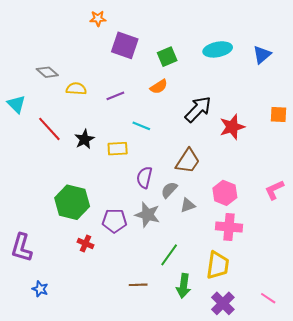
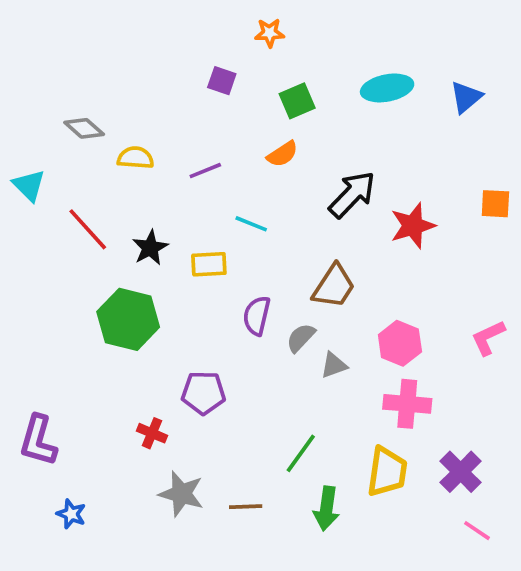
orange star: (98, 19) -> (270, 33), moved
purple square: (125, 45) -> (222, 81), size x0.6
green hexagon: (72, 202) -> (128, 319), moved
gray star: (147, 215) -> (181, 494), moved
purple cross: (223, 303) -> (461, 472), moved

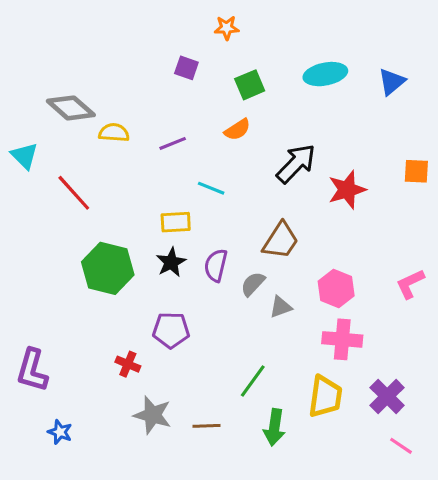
gray diamond: (84, 128) -> (71, 108), size x1.4
black star: (150, 248) -> (171, 262), moved

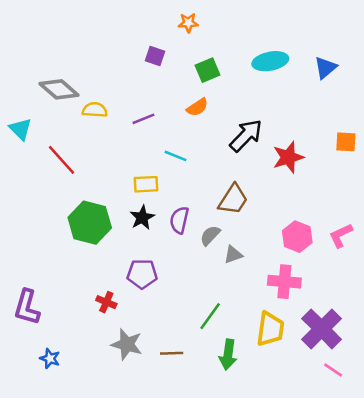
pink hexagon: (336, 288) -> (297, 237), moved
purple cross: (387, 396) -> (322, 329), size x1.4

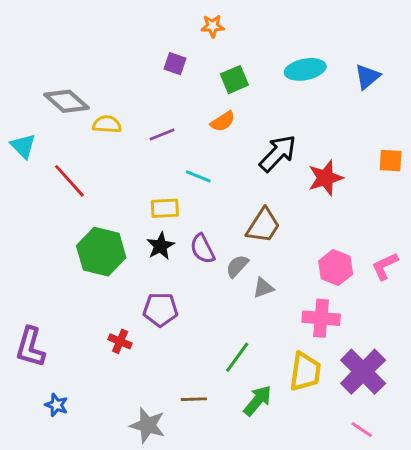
purple semicircle: (179, 220) -> (202, 249), turned -40
gray star: (127, 344) -> (148, 425), moved
green arrow: (228, 355) -> (257, 401), turned -148
pink line: (333, 370) -> (362, 430), moved

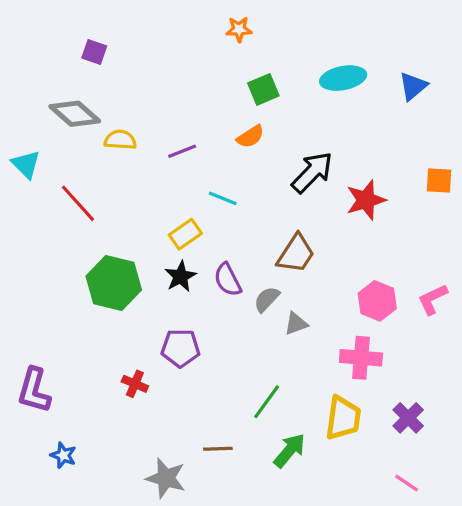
purple square: (175, 64) -> (94, 52), moved
yellow rectangle: (165, 208) -> (185, 234), turned -32
purple cross: (363, 372) -> (408, 418), size x0.6

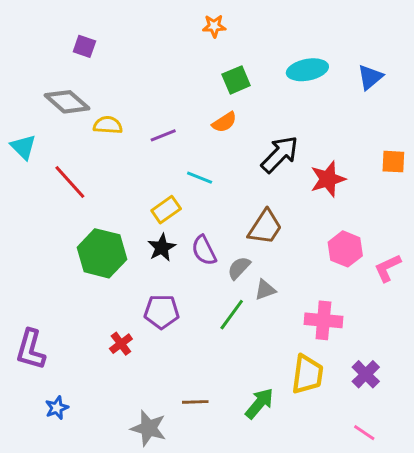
pink hexagon: (377, 301) -> (345, 249), moved
red cross: (135, 384) -> (121, 344), turned 30
green line: (267, 402) -> (232, 315), moved
blue star: (63, 455) -> (57, 408), turned 30

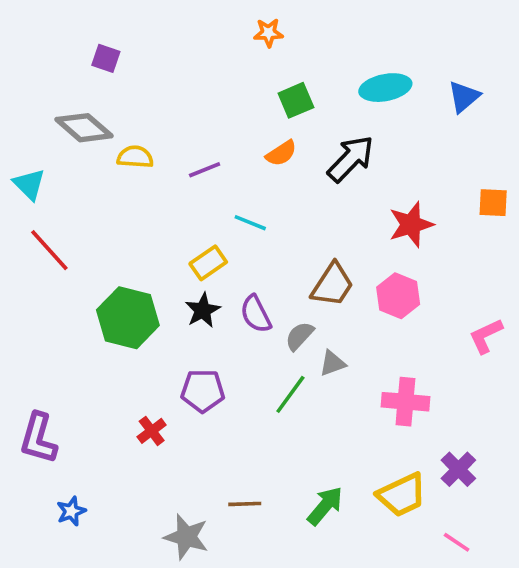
black arrow: (280, 154) -> (351, 159), moved
red line: (70, 182) -> (49, 250), moved
pink hexagon: (345, 249) -> (398, 296), moved
yellow trapezoid: (307, 374) -> (402, 495), moved, turned 57

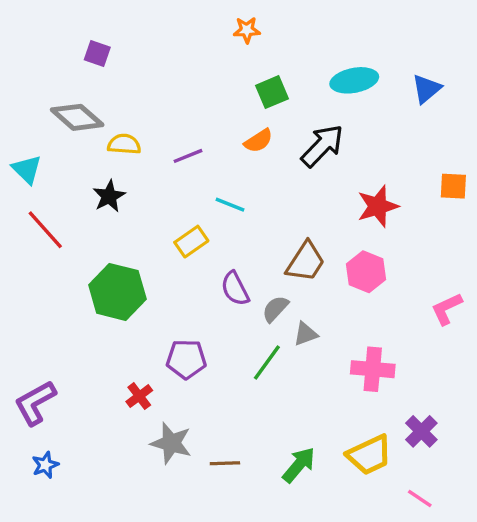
black star: (203, 310) -> (109, 196), moved
purple L-shape: (38, 438) -> (35, 403), turned 45
blue star: (71, 511) -> (45, 465), moved
gray star: (186, 537) -> (171, 443), moved

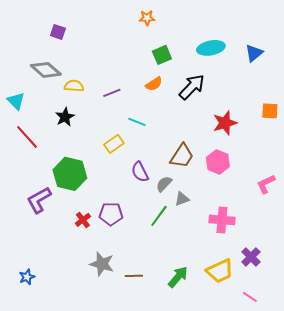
red cross: (139, 396) -> (83, 220), moved
purple L-shape: (35, 403) -> (39, 200), moved

